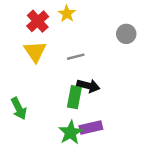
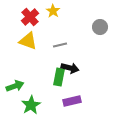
yellow triangle: (35, 52) -> (28, 41), turned -36
green arrow: (19, 108) -> (15, 86), turned -84
green star: (71, 133) -> (31, 105), moved

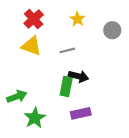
yellow star: (53, 11) -> (77, 19), moved

